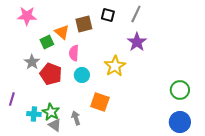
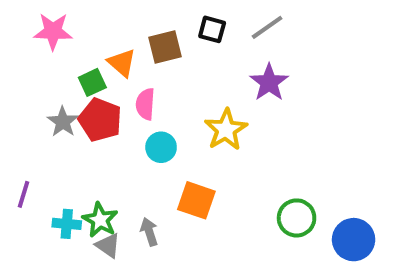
gray line: (136, 14) -> (267, 27), turned 30
red pentagon: (51, 74) -> (100, 120), moved
green circle: (180, 90) -> (297, 218), moved

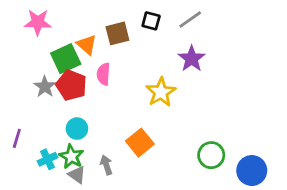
green square: (92, 82) -> (66, 59), size x1.5
cyan circle: (161, 147) -> (77, 129), moved
orange square: (196, 200) -> (140, 143), turned 32
cyan cross: (67, 224) -> (48, 159), turned -30

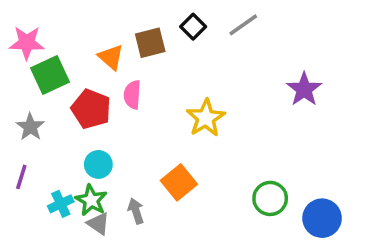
black square: (151, 21) -> (193, 27), turned 30
pink star: (38, 22) -> (27, 43), moved
green square: (66, 59) -> (50, 75), moved
purple star: (192, 59) -> (304, 89), moved
gray star: (45, 87) -> (30, 127), moved

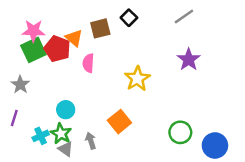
gray line: (243, 25) -> (184, 17), moved
pink star: (27, 43) -> (33, 31), moved
purple star: (304, 89) -> (189, 60), moved
red pentagon: (91, 109) -> (57, 49), moved

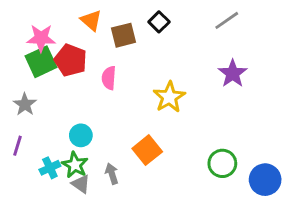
orange triangle: (74, 38) -> (91, 20), moved

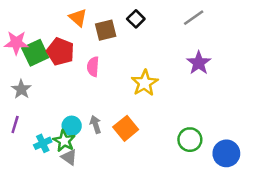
pink star: (41, 38) -> (16, 43), moved
cyan circle: (81, 135) -> (72, 126), moved
gray arrow: (112, 174) -> (96, 124), moved

